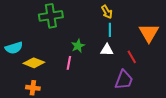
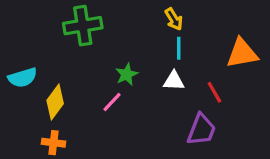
orange triangle: (149, 33) -> (242, 53), turned 50
yellow diamond: (34, 63) -> (55, 102), turned -75
pink line: (69, 63) -> (112, 102), turned 32

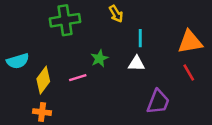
yellow arrow: (174, 19) -> (116, 14), moved
red line: (214, 92) -> (189, 73), moved
pink line: (112, 102) -> (78, 78), moved, turned 30

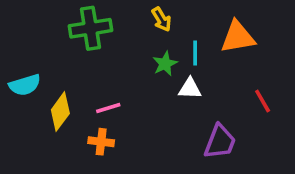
orange triangle: (190, 42) -> (238, 37), moved
green star: (99, 58) -> (165, 64), moved
orange cross: (42, 112) -> (101, 142), moved

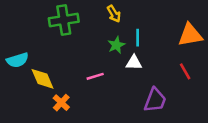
orange triangle: (238, 37) -> (190, 35), moved
pink line: (108, 108) -> (95, 76), moved
yellow diamond: (60, 112) -> (43, 79), turned -60
orange cross: (101, 142) -> (61, 103), moved, turned 36

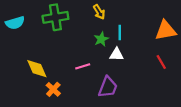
cyan semicircle: (17, 60) -> (15, 23), moved
purple trapezoid: (155, 100) -> (108, 87), moved

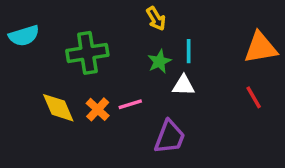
green cross: (55, 17) -> (87, 53), moved
orange cross: (53, 89) -> (98, 109), moved

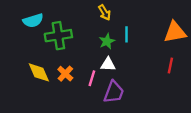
cyan semicircle: (24, 36) -> (33, 21), moved
white triangle: (183, 85) -> (108, 64), moved
red line: (254, 97) -> (170, 66), turned 42
pink line: (130, 104) -> (92, 78), moved, turned -56

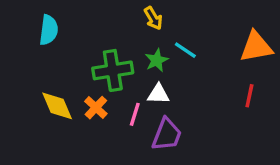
cyan semicircle: (33, 21) -> (49, 30), turned -66
cyan line: (126, 34) -> (185, 50), turned -56
green cross: (58, 36) -> (113, 70), moved

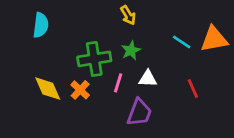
cyan line: (185, 50) -> (182, 42), moved
white triangle: (158, 94) -> (148, 79), moved
red line: (249, 96) -> (193, 89), moved, turned -36
pink line: (135, 114) -> (118, 83), moved

